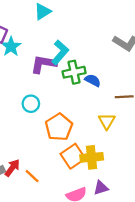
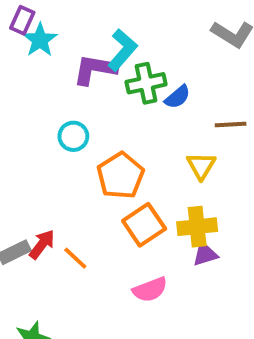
blue semicircle: (93, 80) -> (178, 97), turned 112
yellow cross: (92, 157) -> (197, 227), moved
purple triangle: (101, 188) -> (205, 254), moved

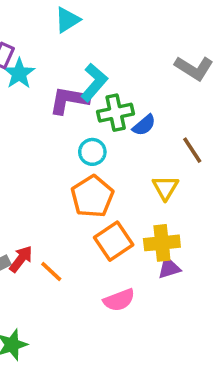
brown line: (231, 124) -> (192, 150), turned 60
cyan circle: (73, 136) -> (92, 152), moved

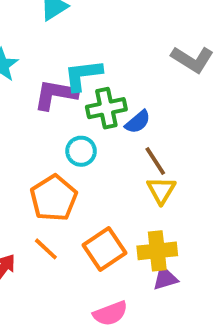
cyan L-shape: (94, 82) -> (83, 75), turned -138
brown line: (192, 150) -> (155, 161), moved
orange pentagon: (92, 197) -> (54, 198), moved
orange line: (51, 271) -> (46, 249), moved

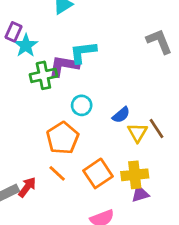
gray L-shape: (192, 59) -> (159, 41), turned -144
green cross: (106, 108) -> (43, 75), moved
blue semicircle: (138, 122) -> (121, 115), moved
brown line: (155, 161) -> (157, 129), moved

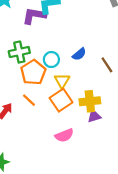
green cross: (43, 75) -> (19, 52), moved
cyan circle: (82, 105) -> (51, 60), moved
yellow triangle: (137, 133) -> (62, 81), moved

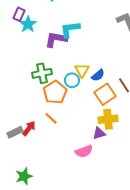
yellow triangle: (62, 81) -> (82, 70), moved
orange square: (61, 100) -> (105, 94), moved
purple triangle: (94, 116) -> (99, 133), moved

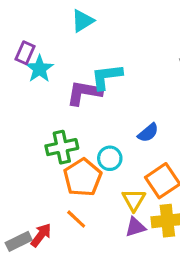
yellow triangle: (82, 70) -> (134, 200), moved
blue semicircle: (98, 75) -> (148, 133), moved
purple triangle: (99, 133) -> (135, 227), moved

